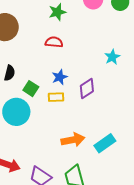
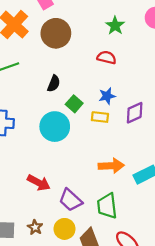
green star: (57, 12) -> (115, 26), turned -30

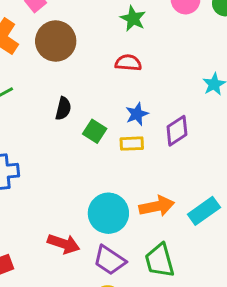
cyan circle: (55, 127) -> (108, 213), moved

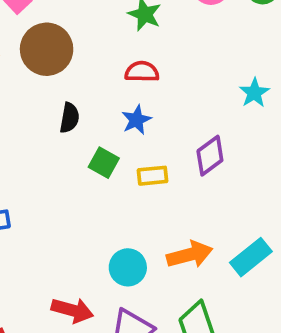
black semicircle: (63, 108) -> (69, 118), moved
blue star: (137, 114) -> (136, 120), moved
cyan circle: (108, 213) -> (128, 267), size x0.7

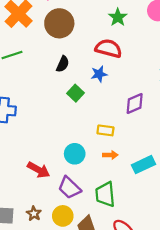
red semicircle: (142, 72) -> (109, 48), size x1.4
yellow rectangle: (153, 176) -> (105, 130), moved
orange arrow: (190, 255) -> (110, 155), size x0.6

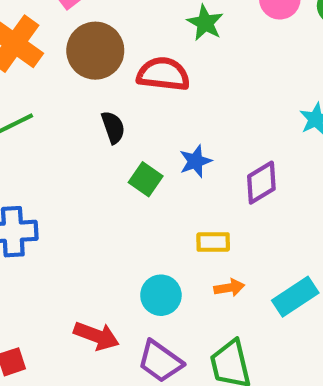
red semicircle: (109, 48) -> (163, 74), moved
black semicircle: (63, 64) -> (113, 127), turned -35
blue star: (99, 74) -> (195, 161), moved

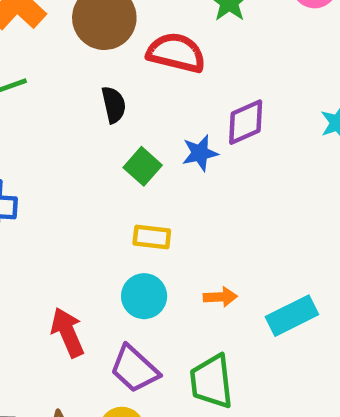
purple diamond: (261, 183) -> (246, 122), moved
yellow rectangle: (213, 242) -> (152, 237), moved
red arrow: (96, 336) -> (68, 332), turned -141

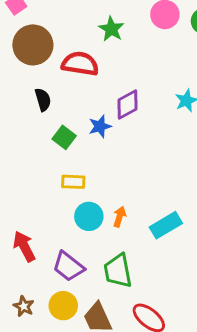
cyan circle: (144, 296) -> (89, 216), moved
orange arrow: (220, 297) -> (120, 217), turned -66

